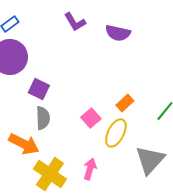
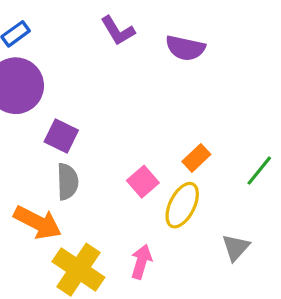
gray triangle: (150, 160) -> (236, 248), size x0.6

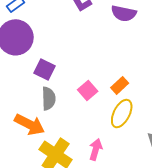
orange rectangle: (196, 158) -> (120, 85), moved
pink square: (143, 182) -> (88, 90), moved

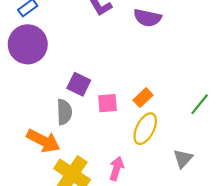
purple square: (45, 69) -> (79, 84), moved
pink square: (88, 90) -> (108, 103), turned 36

